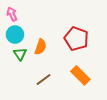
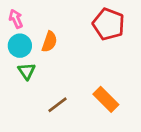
red pentagon: (76, 39) -> (109, 24), moved
orange semicircle: (41, 47) -> (49, 42), moved

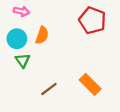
pink arrow: (16, 19) -> (21, 11), moved, turned 126

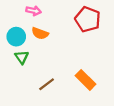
pink arrow: (21, 11) -> (34, 11), moved
orange semicircle: (42, 35) -> (40, 33), turned 91

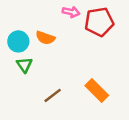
pink arrow: (34, 11) -> (71, 12), moved
red pentagon: (88, 19) -> (99, 22), turned -30

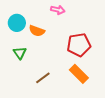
red pentagon: (99, 22) -> (79, 45), moved
cyan circle: (18, 41) -> (17, 23), moved

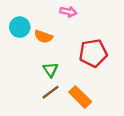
green triangle: (20, 53) -> (51, 70), moved
orange rectangle: (79, 74) -> (80, 97), moved

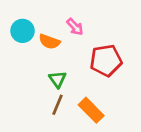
pink arrow: (68, 12) -> (75, 27), moved, turned 35
brown line: (51, 92) -> (57, 105), turned -30

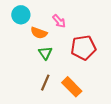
cyan circle: (23, 31) -> (21, 15), moved
green triangle: (57, 79) -> (45, 53), moved

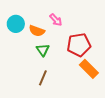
cyan circle: (21, 15) -> (16, 24), moved
orange rectangle: (72, 87) -> (89, 69), moved

